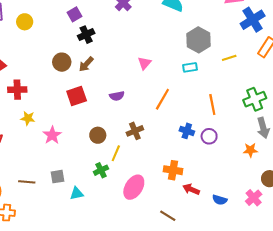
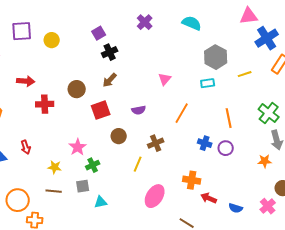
brown circle: (62, 62) -> (77, 89), moved
green cross: (255, 99) -> (269, 113), turned -30
yellow star: (28, 118) -> (55, 167), moved
brown circle: (98, 135) -> (119, 136), moved
green cross: (101, 170) -> (93, 165), moved

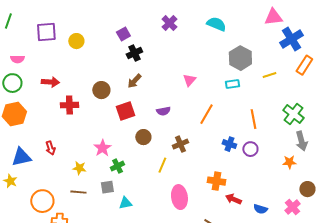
pink ellipse: (155, 196) -> (179, 197), turned -40

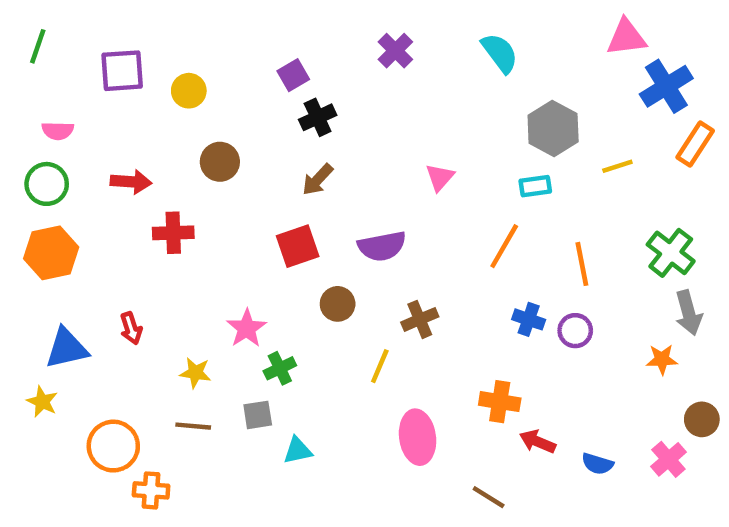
cyan semicircle: (216, 24) -> (500, 53), turned 30
brown circle: (101, 90) -> (220, 162), moved
purple semicircle: (163, 111) -> (382, 246), size x1.5
orange line: (206, 114) -> (504, 246), moved

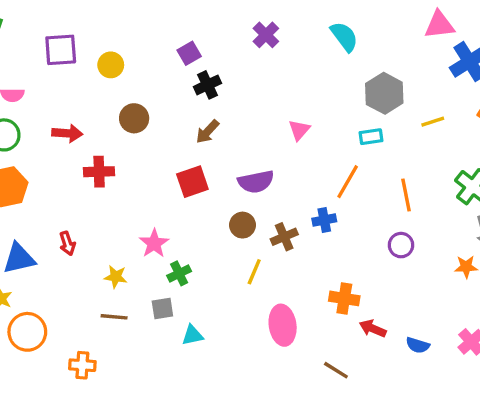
brown circle: (338, 304) -> (243, 225), moved
blue cross: (529, 319) -> (324, 220), moved, turned -30
orange circle: (113, 446) -> (27, 332), moved

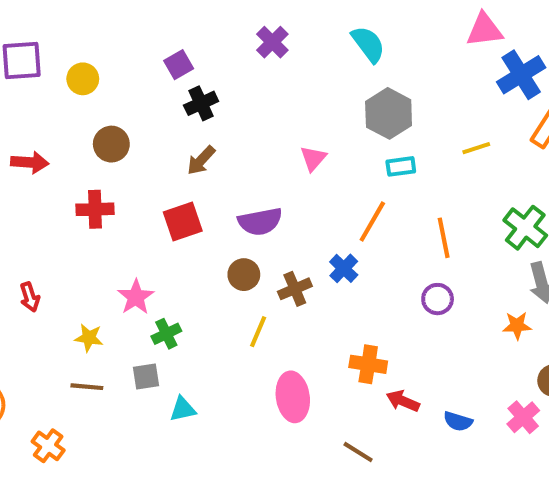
gray hexagon: (384, 93) -> (389, 113), moved
red cross: (99, 172) -> (95, 209), moved
blue cross: (324, 220) -> (344, 268), turned -35
orange cross: (82, 365) -> (48, 446), turned 32

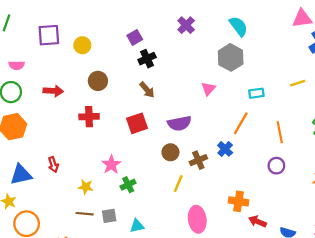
gray hexagon: (389, 113) -> (231, 57), moved
brown arrow: (201, 160) -> (147, 90), turned -84
gray square: (146, 376) -> (109, 216), moved

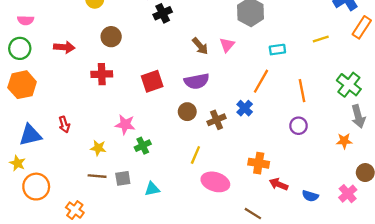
brown arrow: (147, 90) -> (200, 46), moved
pink star: (111, 165) -> (125, 125), turned -30
yellow line: (178, 184) -> (195, 155), moved
pink ellipse: (197, 219) -> (215, 182), turned -65

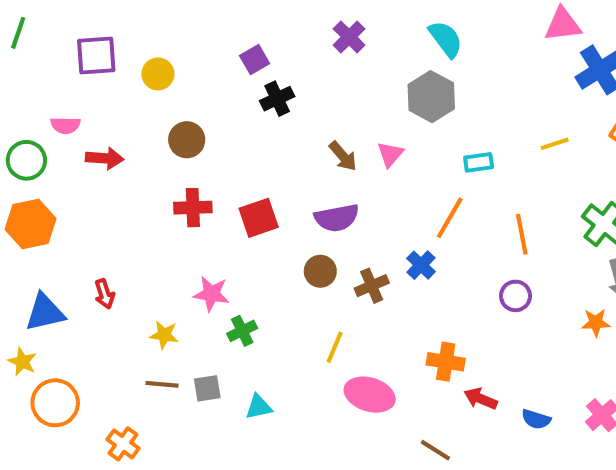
pink semicircle: (26, 20) -> (65, 125), moved
red cross: (102, 74) -> (193, 208), moved

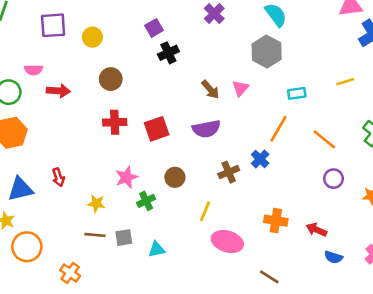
orange line: (522, 234) -> (324, 139), turned -40
brown circle: (320, 271) -> (175, 177), moved
pink star: (211, 294) -> (126, 177), turned -30
purple circle: (516, 296) -> (333, 179), moved
red arrow: (481, 399) -> (316, 230), moved

